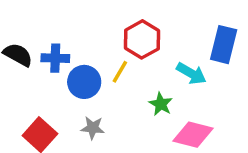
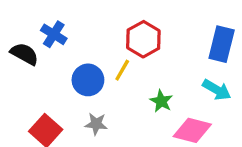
blue cross: (55, 58) -> (54, 34), moved, turned 30
cyan arrow: (191, 73) -> (217, 90), moved

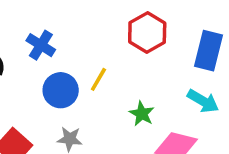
blue cross: (54, 34) -> (41, 45), moved
red hexagon: (143, 39) -> (147, 33), moved

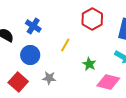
blue circle: (61, 90) -> (30, 55), moved

